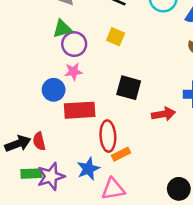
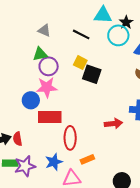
pink star: (73, 72) -> (47, 87), size x1.5
black square: (129, 88) -> (92, 74), moved
orange rectangle: (121, 154) -> (87, 159), moved

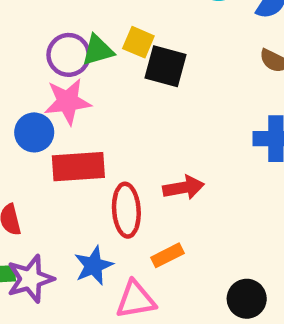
green triangle: (40, 54) -> (98, 50), moved
red arrow: (113, 124) -> (184, 188), moved

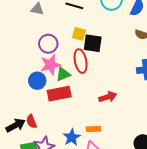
green triangle: (98, 50) -> (63, 74), moved
red ellipse: (126, 210) -> (81, 61), moved
orange rectangle: (168, 255) -> (93, 129), moved, turned 32

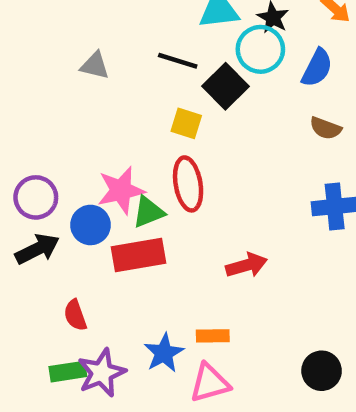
black square: (93, 43) -> (226, 86), moved, turned 36
purple circle: (48, 44) -> (36, 197), moved
black arrow: (15, 125) -> (37, 249), moved

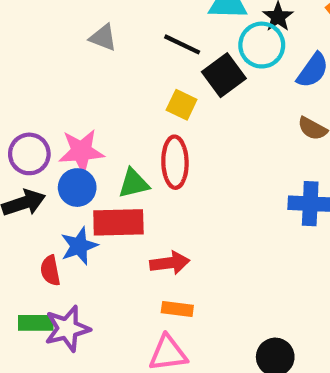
pink star: (121, 190) -> (81, 151), moved
red arrow: (247, 265) -> (170, 263), moved
blue star: (164, 353) -> (79, 246), moved

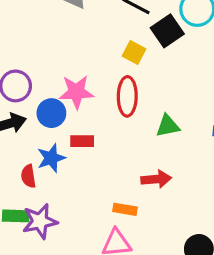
pink star: (81, 151) -> (76, 92), moved
green triangle: (134, 183) -> (168, 126), moved
red rectangle: (118, 222) -> (82, 141), size x0.6
red arrow: (170, 263) -> (156, 179), moved

